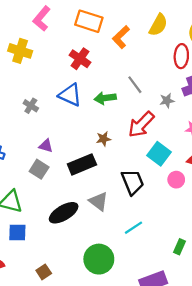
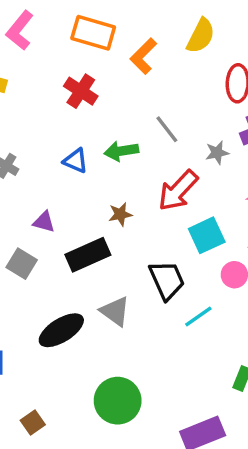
blue triangle: (70, 95) -> (76, 161), moved, size x0.7
purple triangle: (46, 146) -> (44, 222), moved
cyan square: (159, 154) -> (207, 235), turned 30
cyan line: (134, 228) -> (198, 316), moved

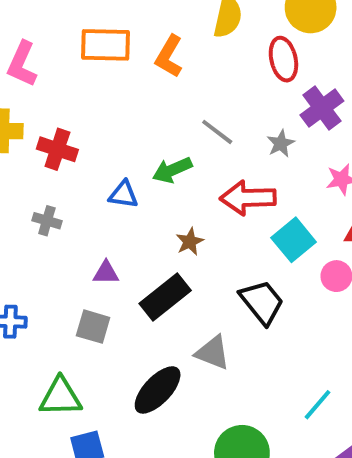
red cross: (81, 91) -> (57, 149), moved
red arrow: (178, 191) -> (248, 198), turned 60
cyan line: (198, 316) -> (318, 405), moved

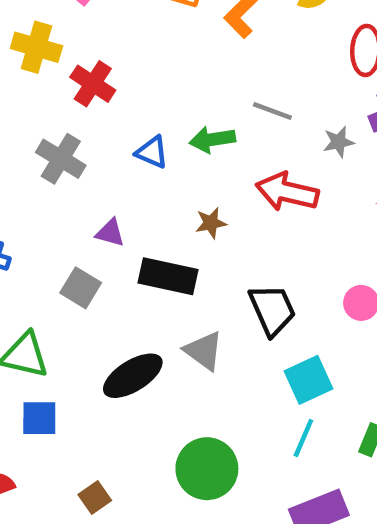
gray line: (217, 132) -> (272, 111), turned -32
gray cross: (47, 221) -> (61, 159), size x1.5
cyan square: (294, 240) -> (308, 380), moved
black rectangle: (165, 297) -> (168, 276), turned 36
cyan line: (318, 405) -> (303, 438), turned -32

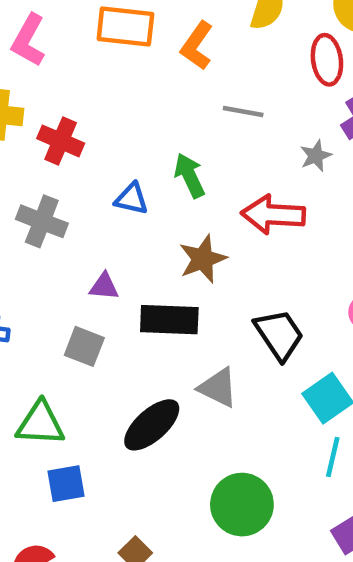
gray line: (272, 111) -> (243, 112), moved
green arrow: (212, 140) -> (190, 175), turned 84
brown star: (211, 223) -> (203, 259), size x1.5

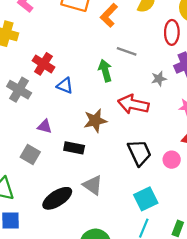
red cross: (61, 141) -> (43, 64), moved
green arrow: (190, 175) -> (105, 71), moved
black rectangle: (169, 320) -> (74, 148), size x0.7
black trapezoid: (279, 335) -> (139, 153), moved

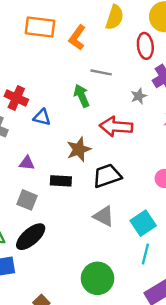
black trapezoid: (139, 153) -> (107, 176), moved, turned -76
gray square: (30, 154) -> (27, 200), moved
gray triangle: (93, 185) -> (104, 216), moved
black ellipse: (57, 198) -> (31, 237), moved

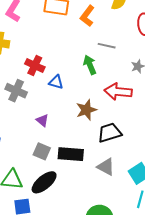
purple triangle: (27, 163) -> (42, 120), turned 32
black rectangle: (61, 181) -> (71, 154), moved, size x1.4

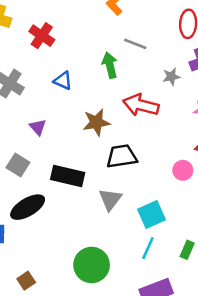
red cross: (35, 65) -> (42, 36), moved
gray square: (42, 151) -> (18, 165), moved
gray triangle: (106, 167) -> (110, 199), turned 30

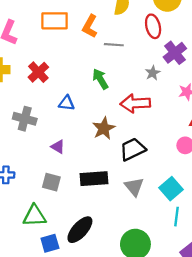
red cross: (42, 36) -> (38, 72), turned 30
gray line: (135, 44) -> (114, 45), moved
black ellipse: (28, 207) -> (80, 230), moved

